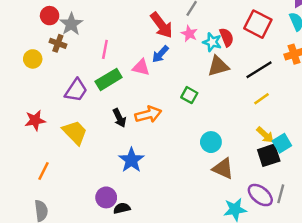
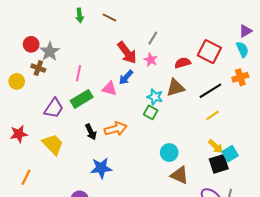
red semicircle: (227, 37) -> (183, 63), turned -84
cyan star: (212, 42) -> (155, 97), moved
blue star: (131, 160) -> (101, 168), turned 30

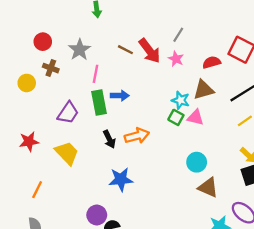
brown line: (109, 18) -> (125, 50), moved
gray star: (50, 52) -> (80, 50), moved
blue arrow: (126, 77) -> (120, 96), moved, turned -133
pink triangle: (109, 89) -> (195, 117), moved
green rectangle: (82, 99) -> (99, 102), turned -70

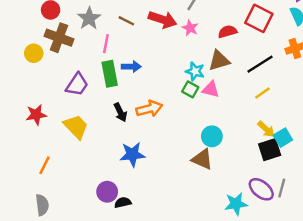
brown line: (125, 50) -> (126, 21), moved
red arrow: (150, 51) -> (163, 20), turned -35
brown cross: (51, 68) -> (59, 38), size x1.6
brown triangle: (208, 187) -> (202, 159), moved

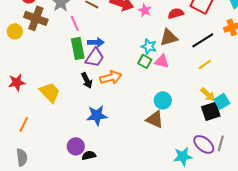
pink line: (106, 44) -> (75, 23), turned -35
purple trapezoid: (77, 85) -> (95, 57), moved

